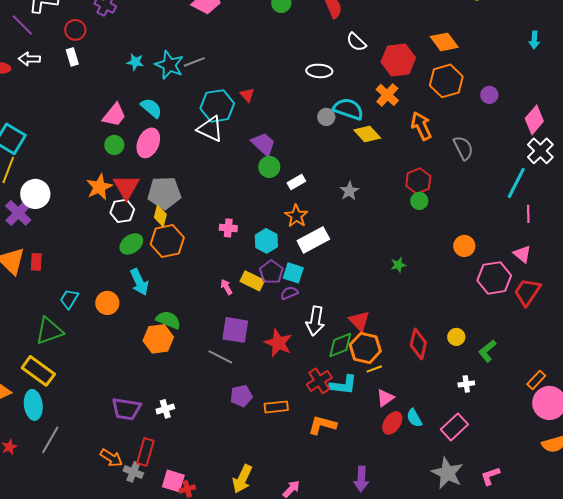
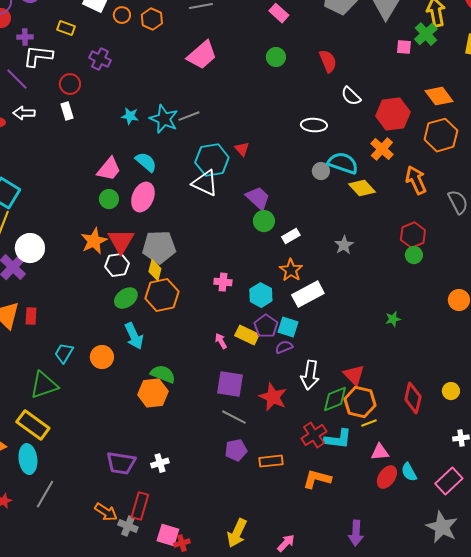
gray line: (220, 357) -> (234, 417), moved
pink triangle: (385, 398) -> (380, 452), turned 30

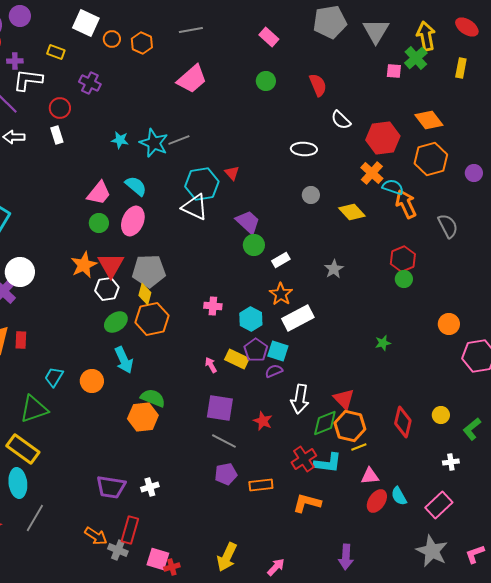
cyan semicircle: (343, 163) -> (393, 187), moved, size x0.7
red star: (273, 397) -> (263, 421), size x0.7

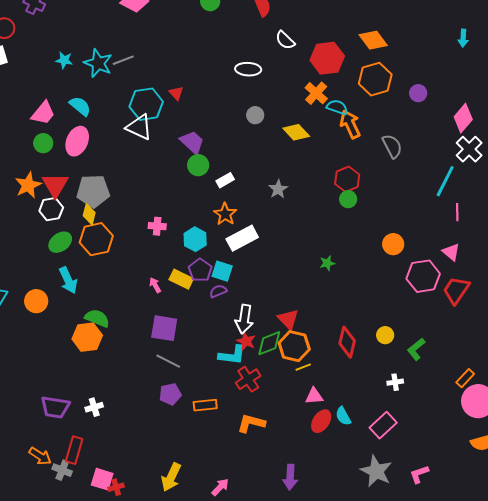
red star: (263, 421) -> (246, 341), moved
cyan L-shape: (328, 463) -> (232, 355), moved

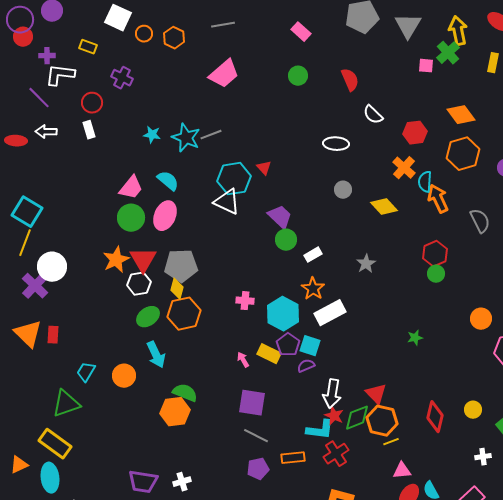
red hexagon: (327, 58) -> (415, 133), size x0.7
cyan semicircle: (337, 107) -> (425, 182), turned -105
green circle: (43, 143) -> (131, 218), size x1.4
cyan hexagon: (195, 239) -> (283, 314), size x1.4
orange rectangle: (205, 405) -> (293, 458), moved

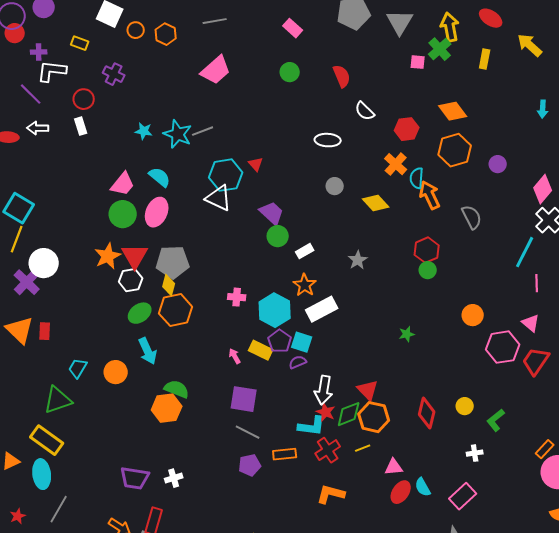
yellow line: (391, 442) -> (363, 448), moved

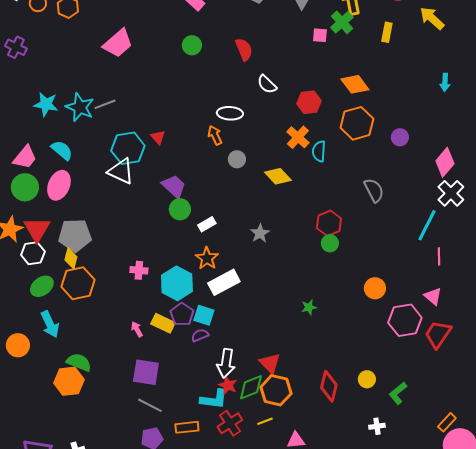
cyan star: (144, 131) -> (46, 104), size x1.4
orange arrow: (430, 195) -> (215, 135), moved, size x0.7

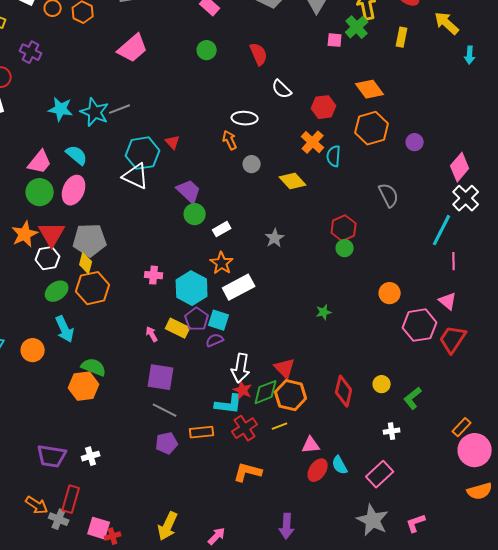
cyan arrow: (445, 82) -> (470, 55), moved

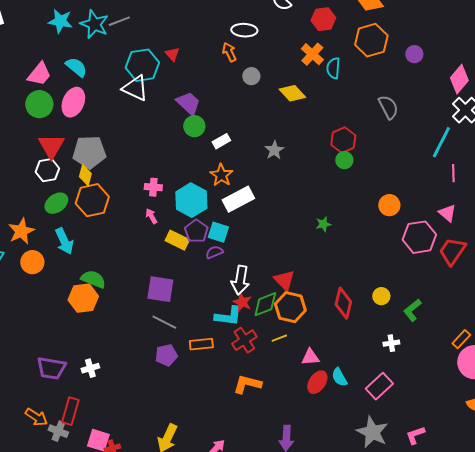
orange star: (25, 234) -> (21, 231), moved
pink arrow: (152, 334) -> (151, 216), moved

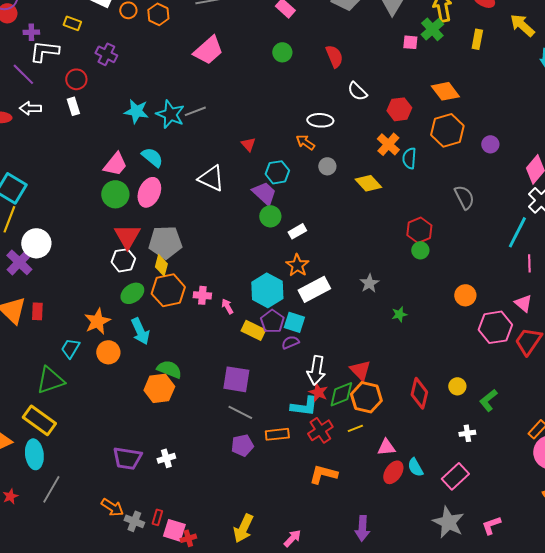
orange arrow: (229, 52) -> (305, 142), turned -30
cyan hexagon: (142, 65) -> (277, 172), moved, size x0.7
gray star: (274, 150) -> (369, 283), moved
pink cross: (153, 187) -> (202, 295), moved
red rectangle: (70, 411) -> (157, 517), moved, size x0.6

